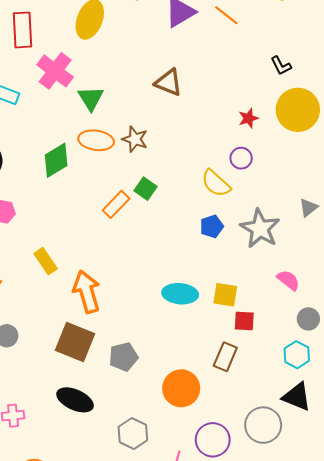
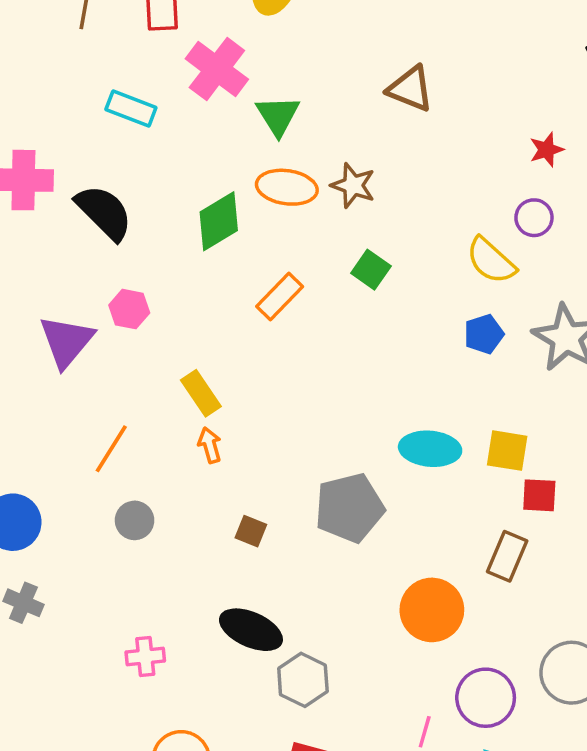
orange rectangle: (116, 204) -> (280, 296), moved
orange arrow: (87, 292) -> (210, 445), moved, size x0.5
brown square: (75, 342) -> (251, 531), size x0.5
gray pentagon: (123, 357) -> (349, 508), moved, size x1.4
gray hexagon: (133, 433) -> (303, 680), moved

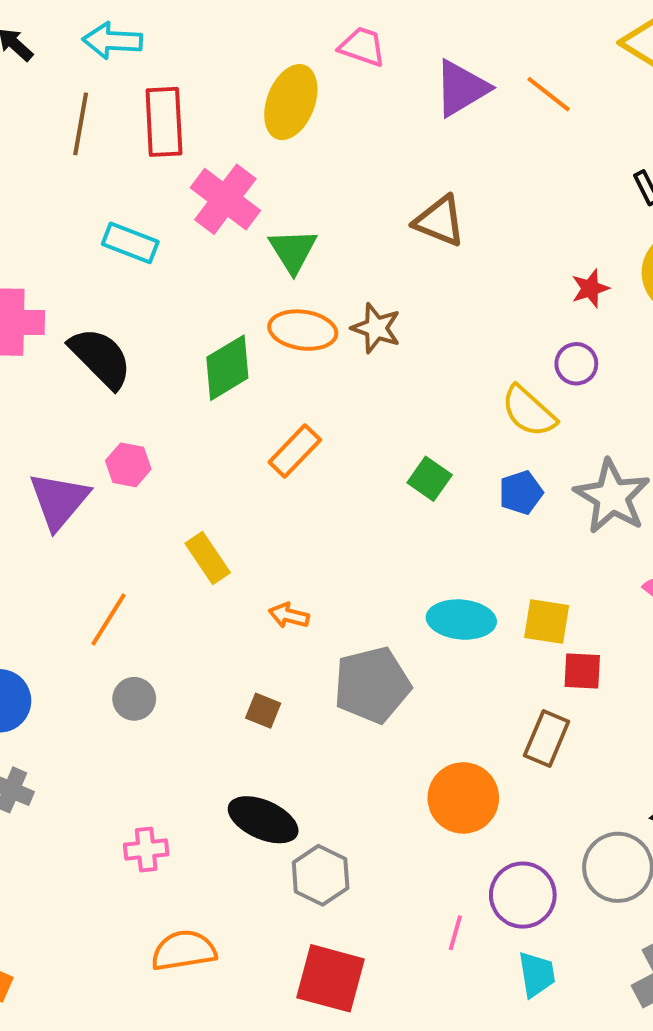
green square: (371, 270) -> (430, 479), moved
orange arrow: (210, 445) -> (289, 616), moved, turned -60

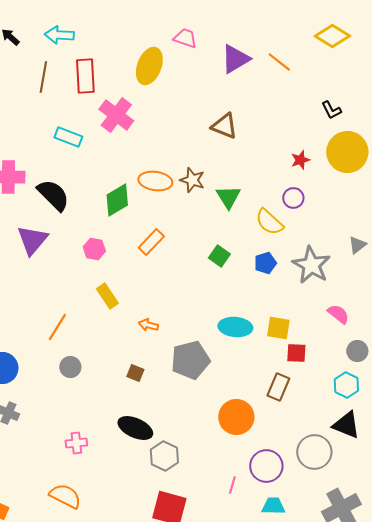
green triangle: (293, 251) -> (228, 197), moved
pink hexagon: (128, 465) -> (94, 249), moved
purple triangle: (59, 501) -> (32, 240), moved
orange semicircle: (184, 951) -> (65, 496), moved, turned 36
cyan trapezoid: (537, 974) -> (273, 506), turned -80

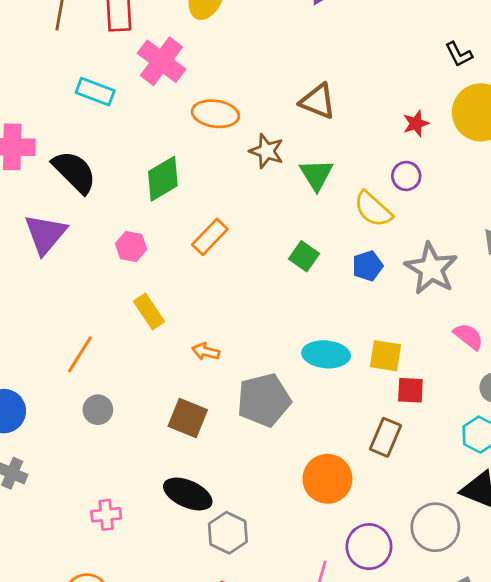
brown triangle: (224, 126) -> (318, 101), moved
orange ellipse: (155, 181) -> (215, 114), moved
brown square: (135, 373) -> (188, 418), size x1.6

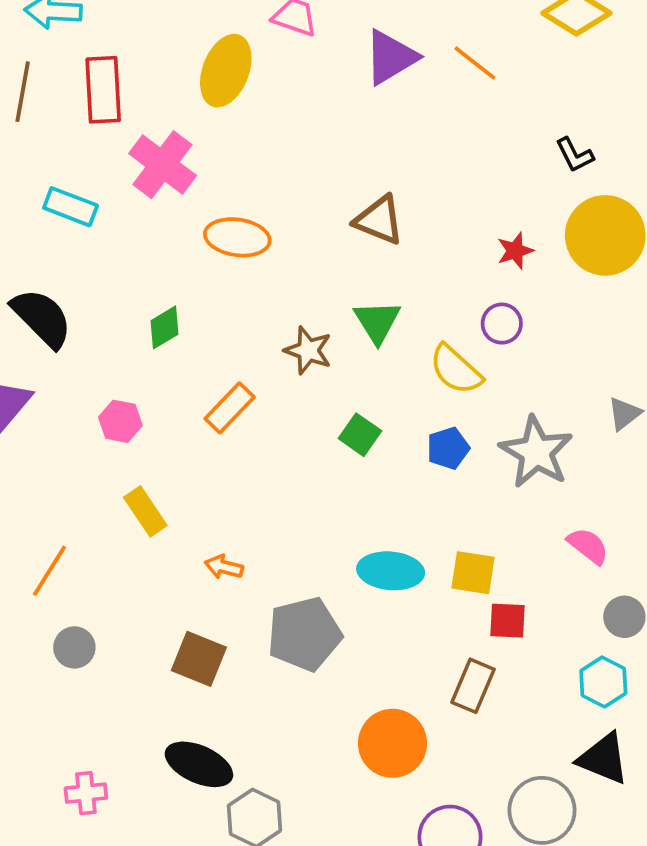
brown star: (267, 151) -> (308, 350), moved
green diamond: (163, 179) -> (164, 327), size x0.7

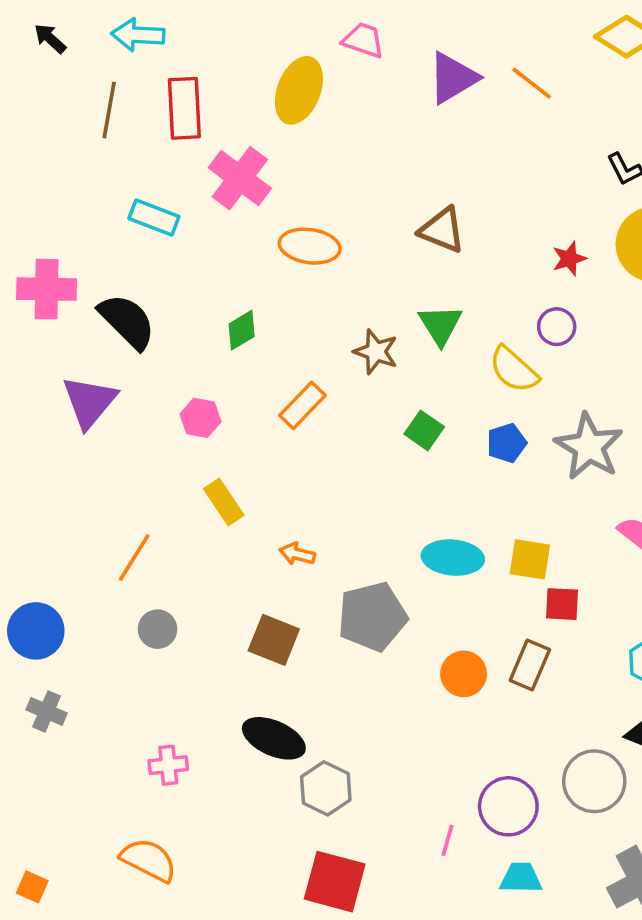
orange circle: (393, 743) -> (464, 674), moved, size x0.7

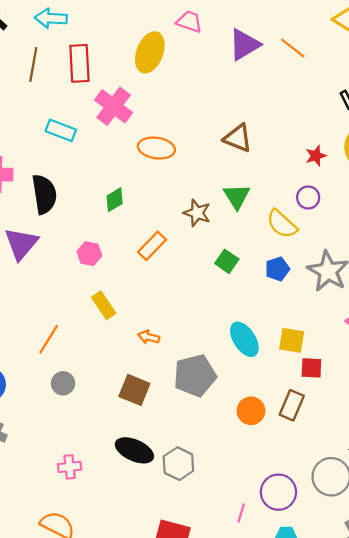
black semicircle: (127, 321) -> (44, 194), turned 36
cyan ellipse: (453, 558) -> (244, 339), turned 52
gray hexagon: (326, 788) -> (178, 464), moved

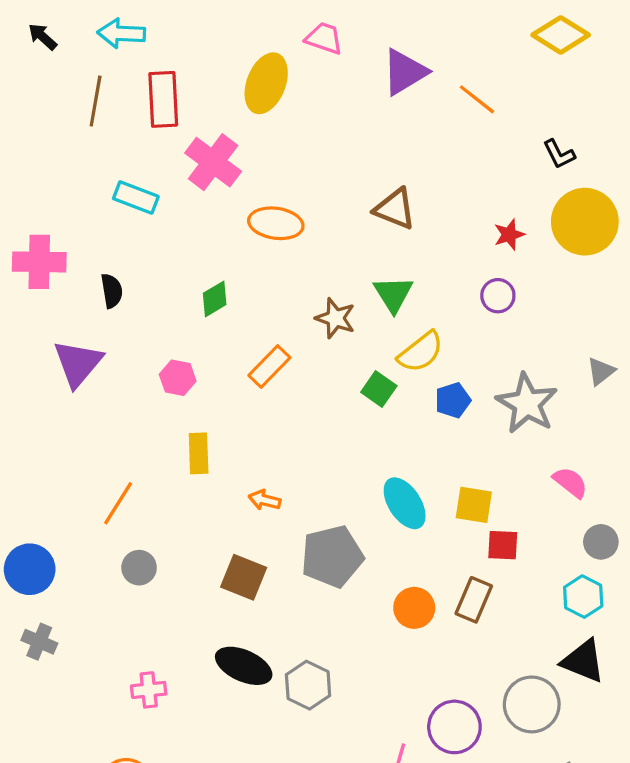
orange line: (293, 48) -> (477, 99), moved
black semicircle: (44, 194) -> (112, 291), size x0.6
yellow semicircle: (282, 224) -> (421, 352), moved, turned -80
yellow rectangle: (104, 305) -> (199, 453), turned 32

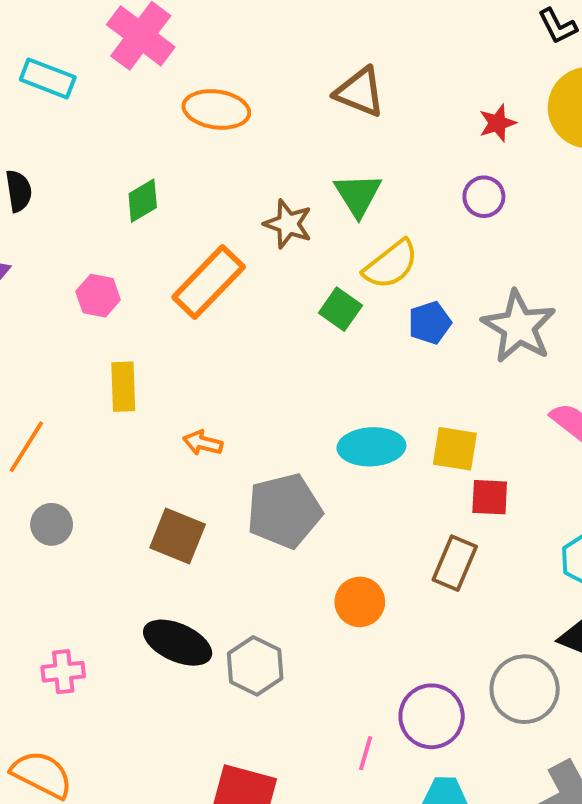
orange rectangle: (269, 366) -> (209, 282), size x1.4
cyan ellipse: (405, 503) -> (371, 447), turned -60
orange circle: (414, 608) -> (360, 602), moved

